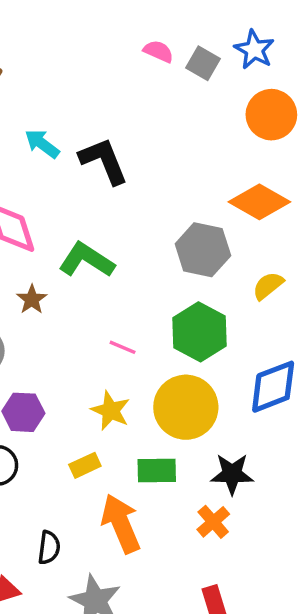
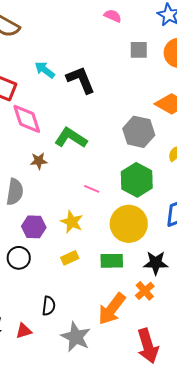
gray square: (203, 63) -> (139, 50), moved, turned -30
brown star: (32, 299) -> (39, 161), turned 30
yellow star: (111, 411) -> (72, 222), moved
orange arrow: (121, 524) -> (112, 309), moved, turned -120

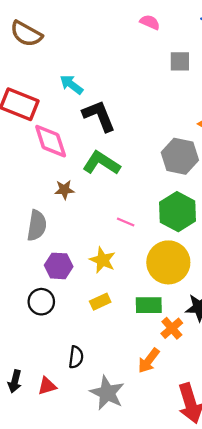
black L-shape: (81, 80) -> (99, 116), moved
orange cross: (145, 291) -> (172, 328), moved
orange arrow: (112, 309) -> (149, 361), size x0.7

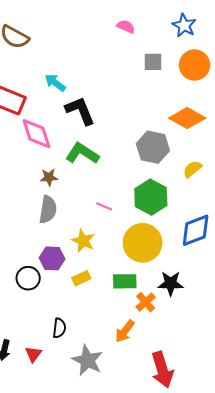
gray semicircle: (37, 225) -> (48, 210), moved
purple hexagon: (59, 266) -> (52, 258), moved
red triangle: (47, 386) -> (33, 354), turned -36

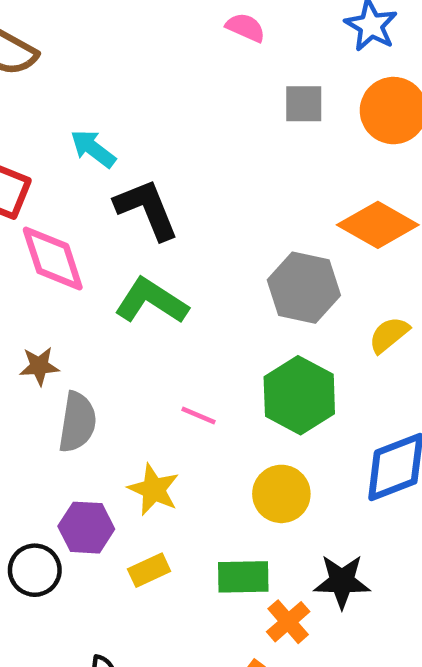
brown star: (49, 177) -> (39, 366), moved
yellow circle: (143, 243) -> (281, 494), size x0.7

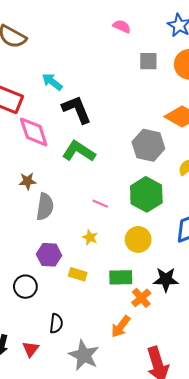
yellow star: (154, 489) -> (90, 237), moved, size x0.7
black circle: (35, 570) -> (25, 287), moved
yellow rectangle: (149, 570) -> (78, 274), turned 42

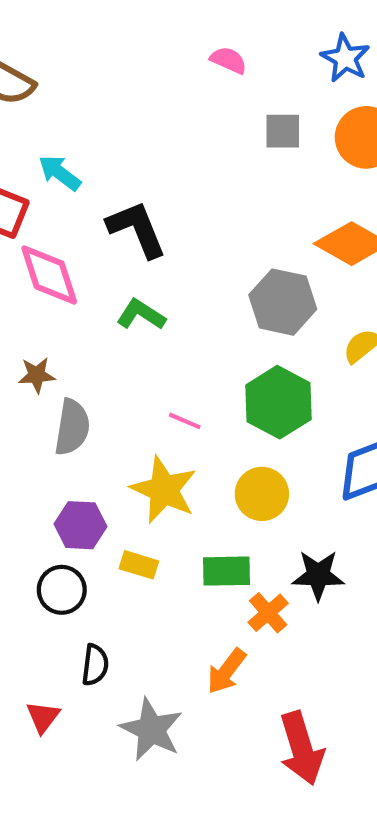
cyan arrow: (52, 82) -> (60, 173), moved
green L-shape: (79, 151) -> (141, 315), size x0.7
yellow star: (90, 237) -> (164, 490), size x2.0
black circle: (25, 287) -> (62, 590), moved

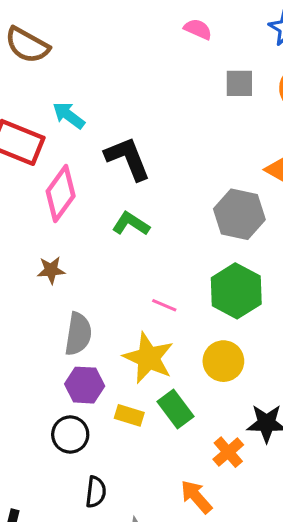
pink diamond: (49, 275) -> (61, 194), turned 54
gray semicircle: (72, 427) -> (78, 334), moved
green rectangle: (226, 571) -> (176, 409), moved, turned 54
orange arrow: (226, 671) -> (196, 497), turned 102

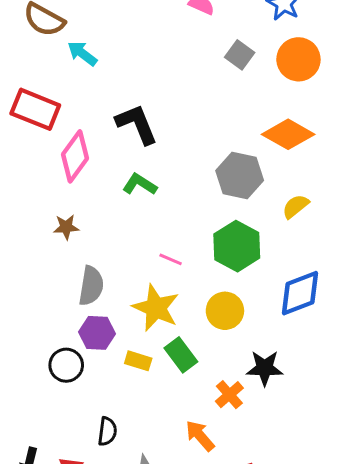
gray square: (239, 83) -> (240, 55), turned 36
cyan arrow: (69, 115) -> (82, 53), moved
black circle: (70, 435) -> (66, 365), moved

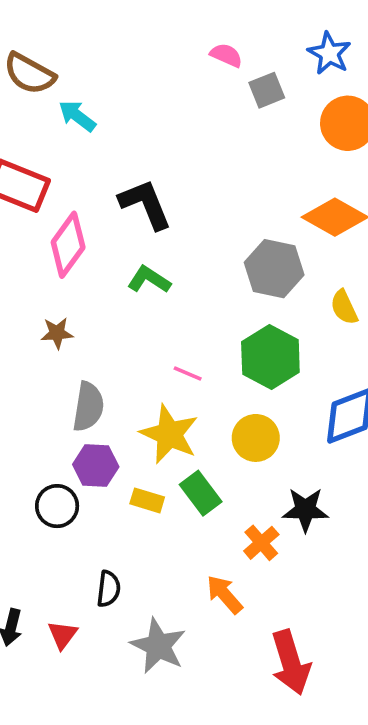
gray square: (240, 55) -> (267, 90), moved, turned 32
yellow semicircle: (296, 206) -> (344, 307), turned -76

